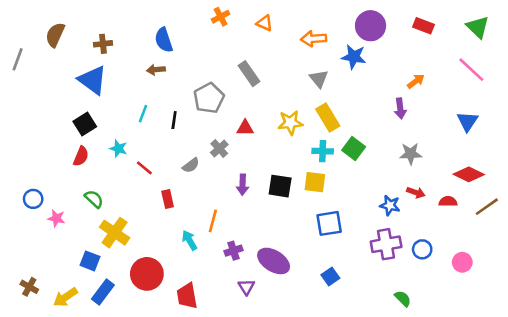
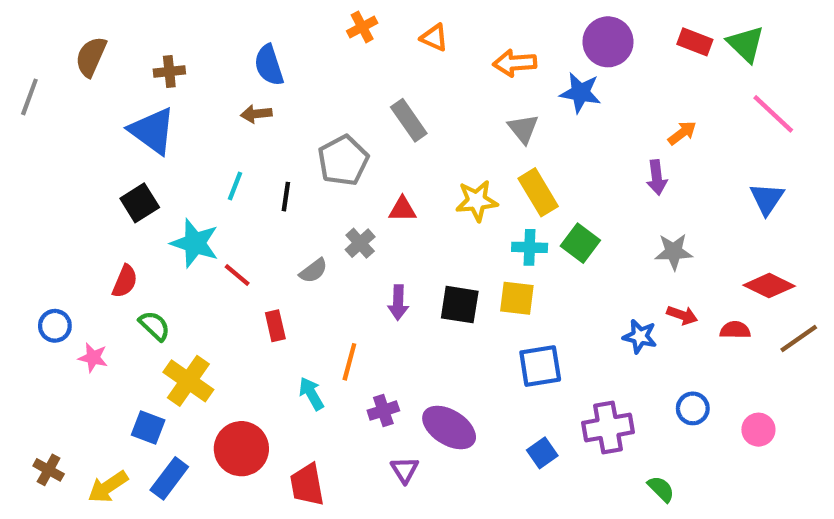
green triangle: (478, 27) -> (746, 44), moved
cyan star: (118, 149) -> (195, 243), size x1.6
red semicircle: (81, 156) -> (125, 281), moved
purple cross: (386, 244) -> (608, 428), moved

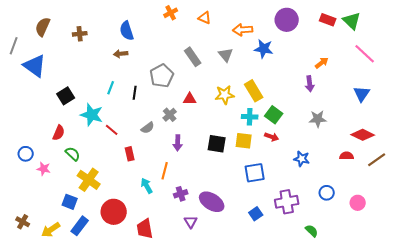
blue star: (580, 93) -> (264, 49), moved
gray triangle: (523, 129) -> (226, 55), moved
blue triangle: (152, 131) -> (35, 66), moved
purple arrow: (398, 302) -> (178, 143), moved
red arrow: (682, 315) -> (272, 137), moved

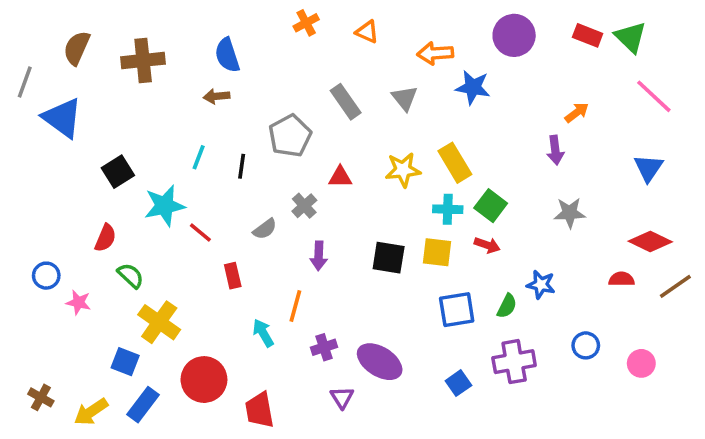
brown cross: (80, 34) -> (143, 60), size x1.6
cyan star: (92, 115) -> (165, 206), turned -30
green semicircle: (312, 231) -> (507, 306), moved, turned 72

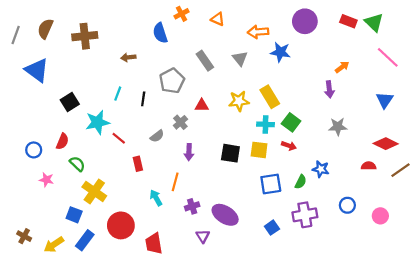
blue semicircle: (227, 55) -> (160, 33), moved
gray line: (25, 82) -> (16, 35), moved
blue circle: (46, 276) -> (34, 150), moved

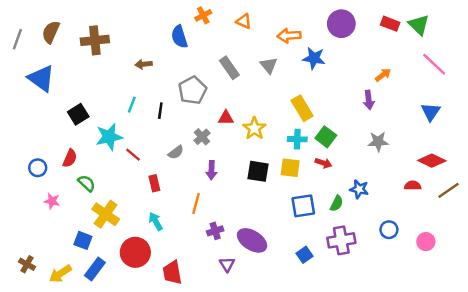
yellow star: (239, 101) -> (254, 128), moved, turned -30
cyan arrow: (156, 198) -> (156, 221), moved

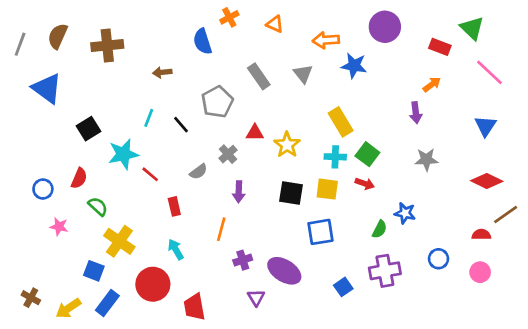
red rectangle: (390, 24) -> (440, 47), moved
black line: (160, 111) -> (181, 125), turned -49
red semicircle: (413, 186) -> (481, 235), moved
blue square: (303, 206) -> (320, 232), moved

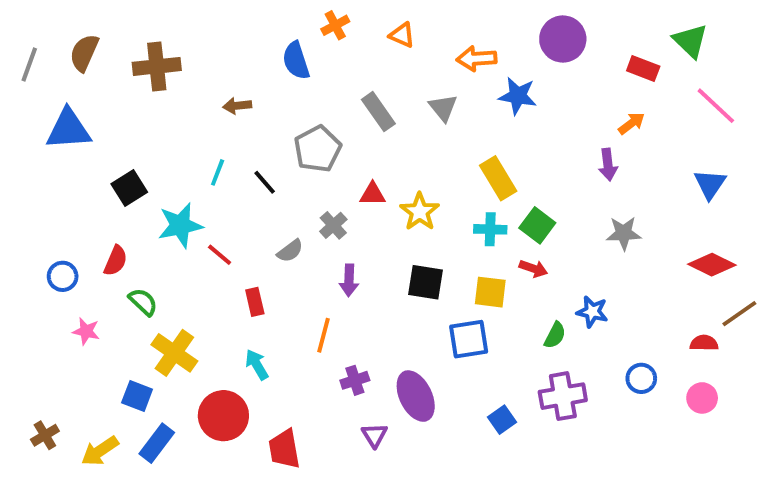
blue triangle: (47, 88) -> (68, 129), turned -40
yellow square: (327, 189) -> (490, 292), moved
purple ellipse: (284, 271) -> (416, 396), turned 32
brown cross: (31, 298) -> (45, 435), turned 30

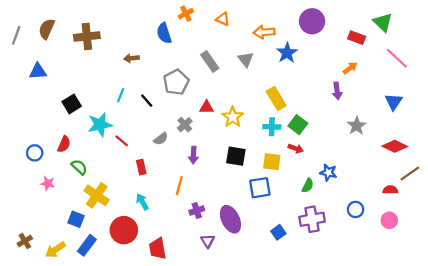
blue star: (518, 96) -> (287, 53), turned 30
blue triangle: (68, 129) -> (38, 71), size x0.7
gray star: (624, 233) -> (357, 126), moved, turned -30

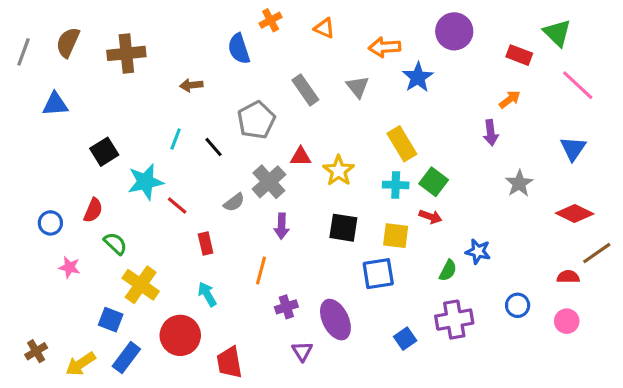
gray cross: (185, 125) -> (269, 182), size x1.5

